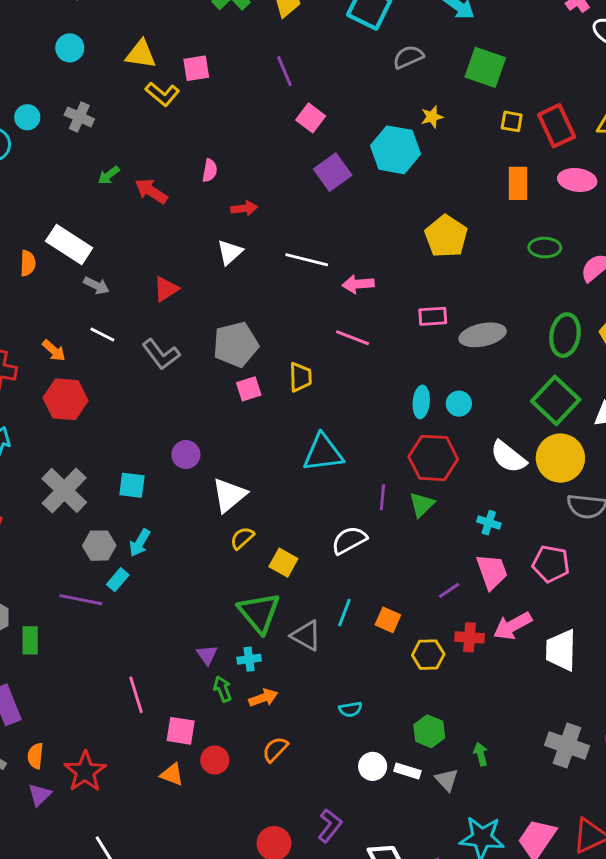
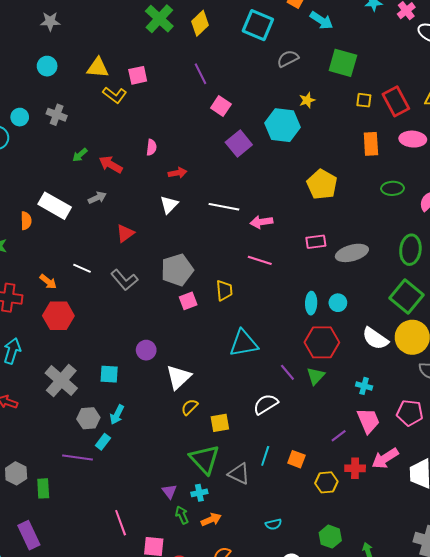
gray arrow: (96, 286) -> (97, 198), moved, turned -48
purple line: (382, 497) -> (287, 372), turned -42
yellow square: (283, 563) -> (220, 423), turned -36

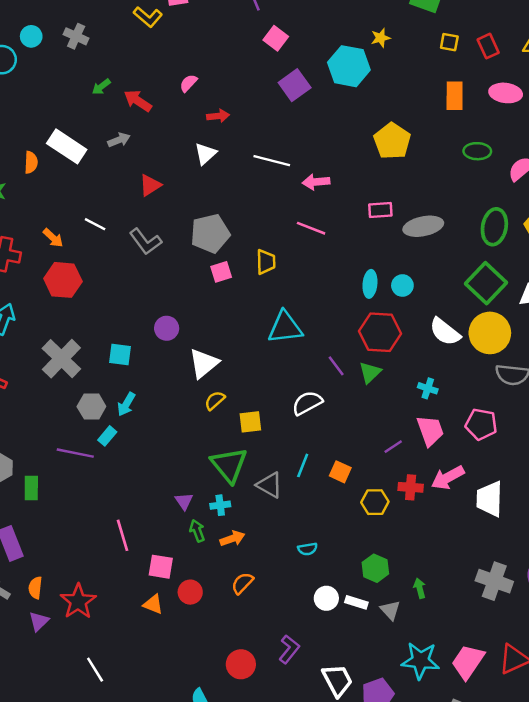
red rectangle: (396, 101) -> (488, 46), size x0.7
pink semicircle: (151, 147) -> (188, 83), turned -147

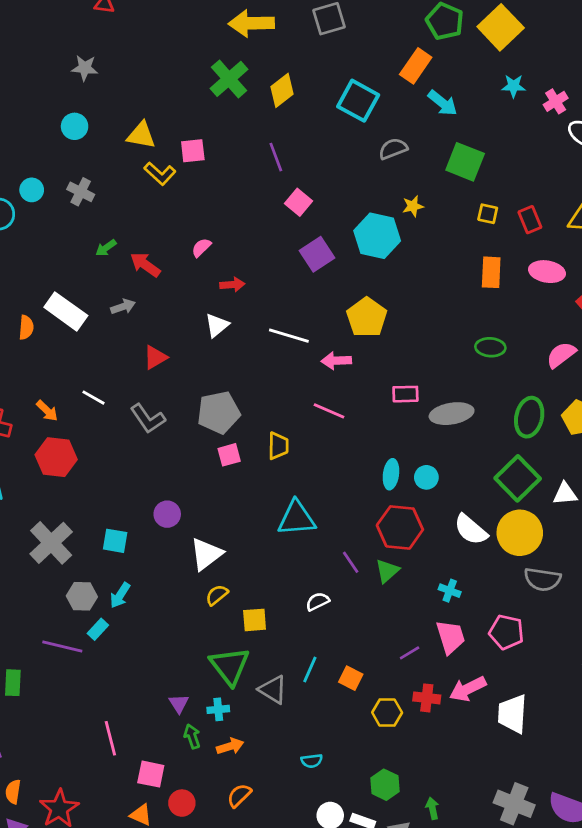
yellow pentagon: (392, 141) -> (367, 317), moved
green ellipse: (477, 151) -> (490, 347), moved
white semicircle: (307, 403) -> (317, 601), size x0.7

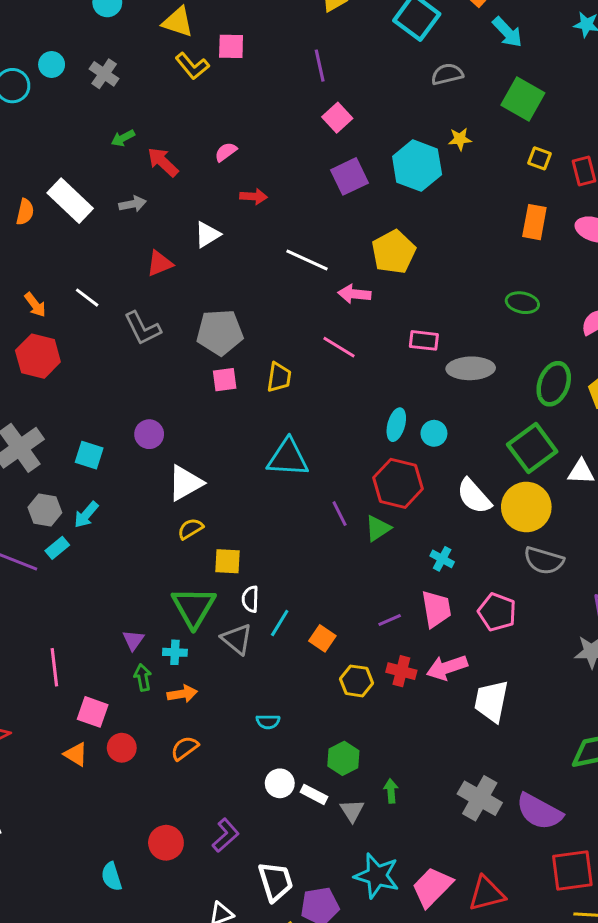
white triangle: (217, 325) -> (207, 235), moved
white semicircle: (317, 601) -> (250, 599), moved, turned -70

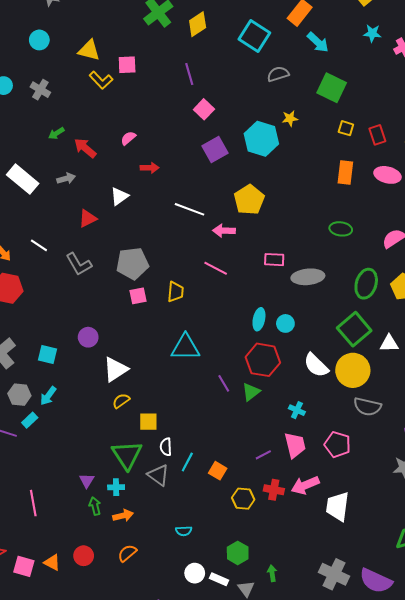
pink square: (93, 712) -> (24, 566), moved

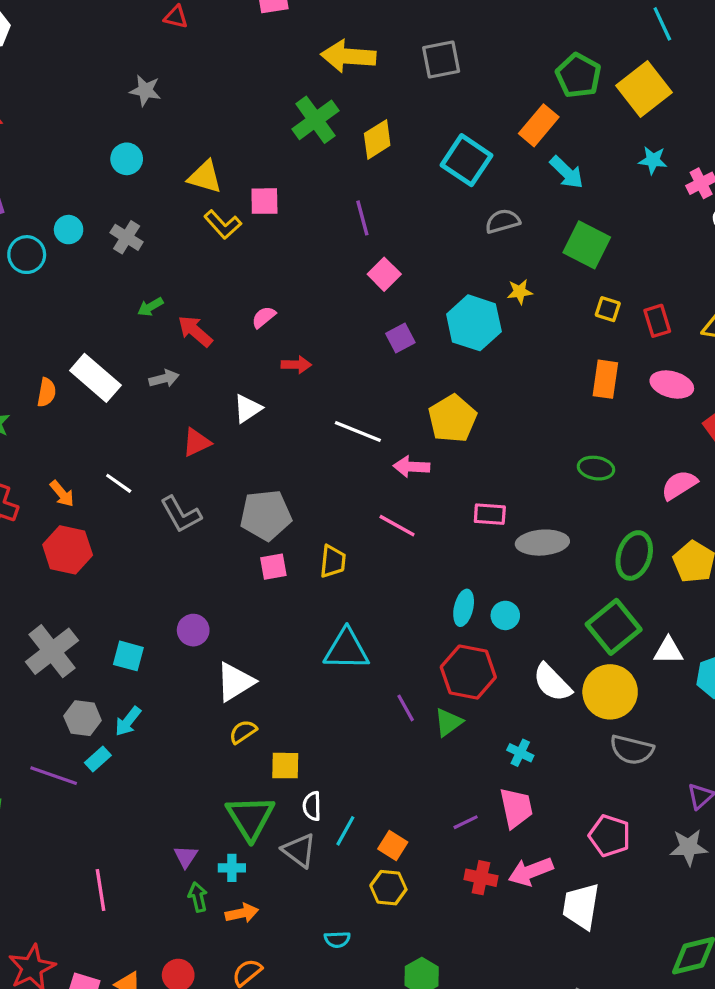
purple square: (215, 149) -> (400, 338), size x0.7
pink pentagon: (337, 444) -> (610, 836), moved
yellow hexagon: (243, 499) -> (388, 888), moved

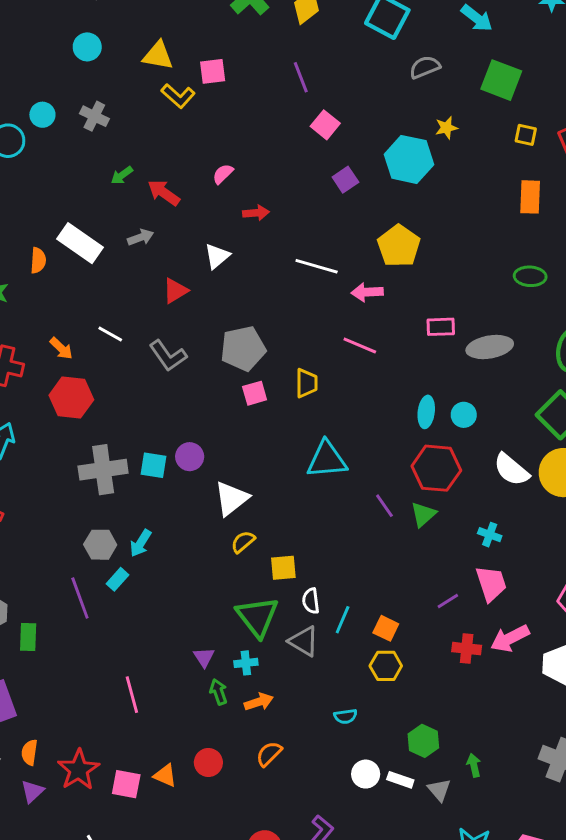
gray cross: (52, 651) -> (103, 470), moved, turned 36
cyan square: (128, 656) -> (154, 465), moved
purple line: (54, 776) -> (80, 598), turned 57

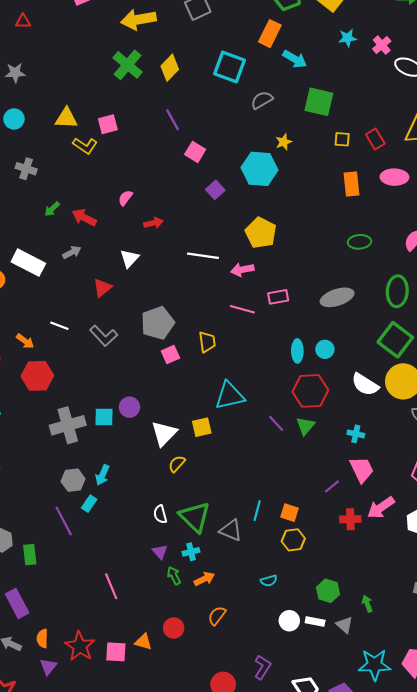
pink rectangle: (441, 327) -> (278, 297), moved
yellow square: (283, 568) -> (202, 427), moved
white semicircle: (311, 601) -> (160, 514), moved

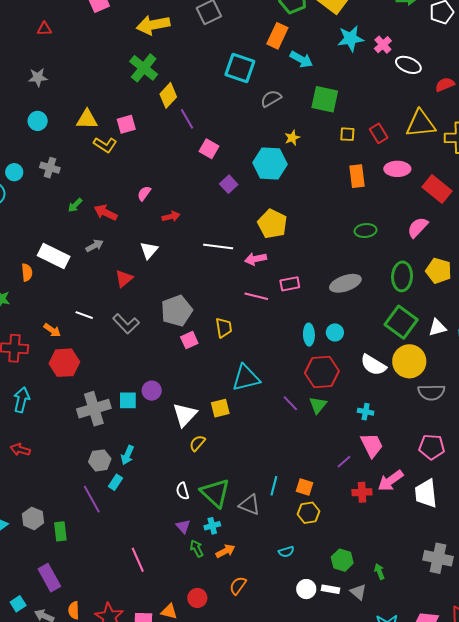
cyan star: (348, 38) -> (351, 39), size x1.5
yellow diamond: (170, 68) -> (168, 95), moved

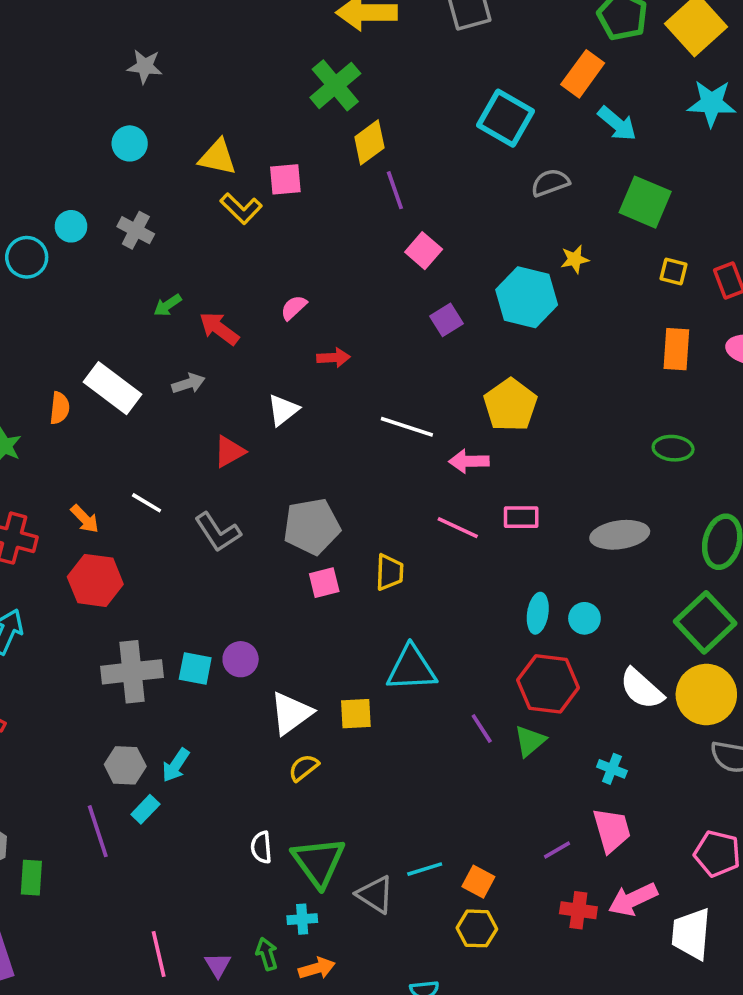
cyan line: (274, 486) -> (425, 869), turned 48
purple triangle: (183, 526) -> (218, 965), moved

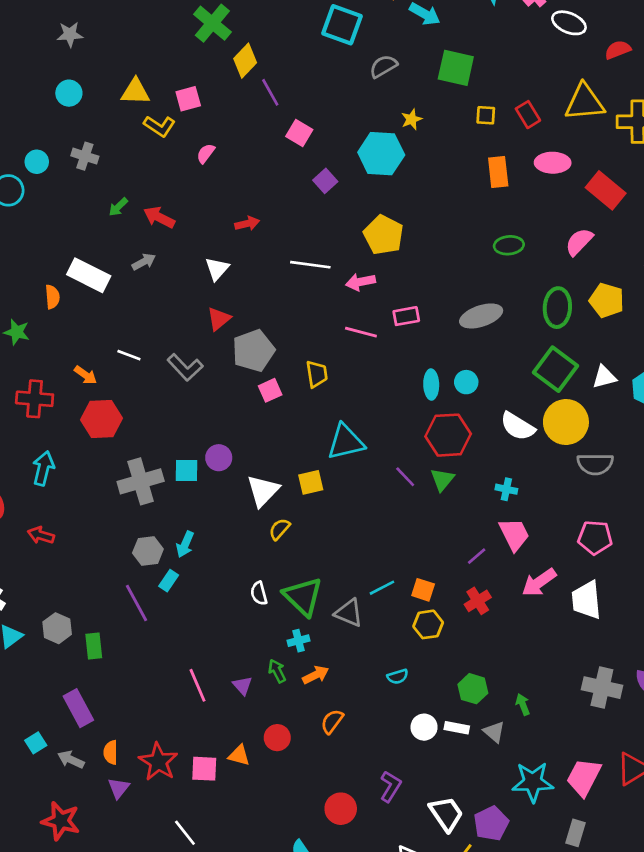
pink semicircle: (294, 308) -> (206, 153), moved
red triangle: (229, 451) -> (219, 319), moved
red cross: (578, 910) -> (478, 601), moved, turned -30

